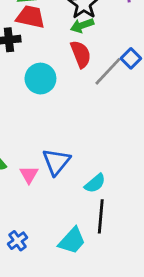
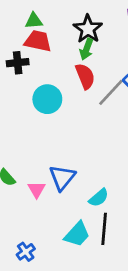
green arrow: (82, 25) -> (87, 49), turned -50
cyan trapezoid: (72, 241) -> (77, 234), moved

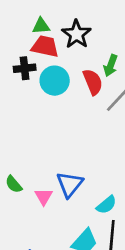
black star: (88, 29) -> (76, 34), moved
green arrow: (87, 49) -> (111, 66), moved
cyan circle: (47, 99) -> (55, 81), moved

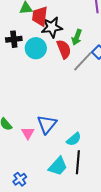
black star: (76, 34) -> (52, 27), moved, turned 30
red trapezoid: (45, 46) -> (40, 16), moved, turned -95

